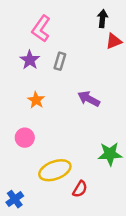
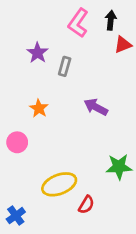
pink L-shape: (41, 29) -> (78, 23), moved
purple star: (30, 60) -> (37, 53), moved
pink circle: (25, 138) -> (17, 142), moved

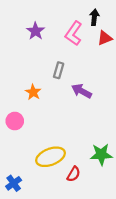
pink L-shape: (78, 23) -> (74, 33), moved
purple star: (37, 53) -> (36, 31), moved
gray rectangle: (65, 66) -> (59, 70), moved
green star: (119, 167) -> (101, 154), moved

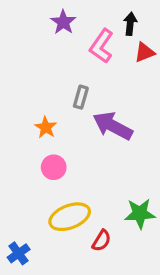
purple star: (36, 31) -> (63, 22), moved
purple arrow: (82, 91) -> (113, 126), size x1.4
pink circle: (15, 121) -> (54, 167), moved

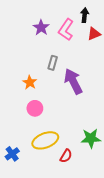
purple star: (63, 22) -> (41, 28), moved
purple arrow: (113, 126) -> (73, 81), turned 35
blue cross: (19, 253) -> (12, 154), moved

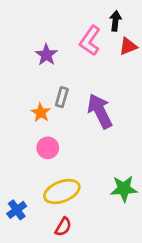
purple star: (41, 28) -> (46, 55), moved
gray rectangle: (53, 63) -> (62, 97), moved
red semicircle: (66, 156) -> (63, 227), moved

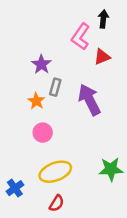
red triangle: (128, 46) -> (102, 57), moved
purple star: (46, 55) -> (41, 64), moved

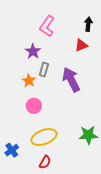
black arrow: (103, 19) -> (88, 24), moved
pink L-shape: (81, 37) -> (47, 26), moved

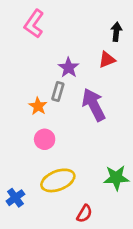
pink L-shape: (47, 26) -> (34, 24), moved
purple star: (33, 51) -> (68, 68), moved
red semicircle: (45, 162) -> (84, 214), moved

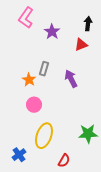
purple star: (68, 68) -> (52, 32), moved
purple arrow: (94, 105) -> (71, 79), size x0.7
yellow ellipse: (58, 180) -> (44, 136), turned -50
blue cross: (15, 198) -> (19, 155), moved

